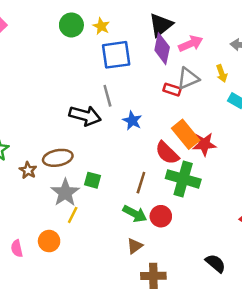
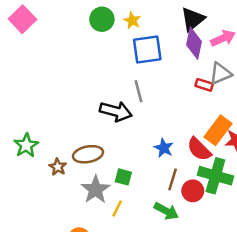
blue star: (132, 121) -> (164, 148), moved
orange rectangle: (186, 134) -> (218, 130), turned 76
yellow line: (73, 215) -> (117, 209), moved
red circle: (161, 216) -> (193, 191), moved

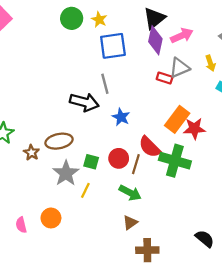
blue star: (164, 148) -> (121, 117), moved
red semicircle: (199, 149) -> (150, 147), moved
red circle: (193, 191) -> (119, 158), moved

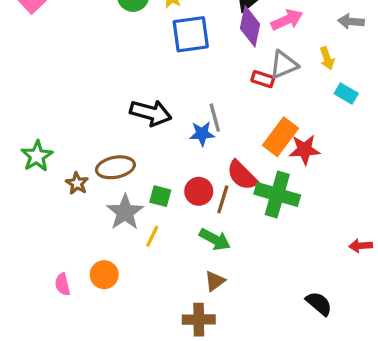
gray line: (105, 84) -> (215, 118), moved
blue star: (121, 117) -> (202, 134), turned -30
brown cross: (147, 250) -> (199, 320), moved

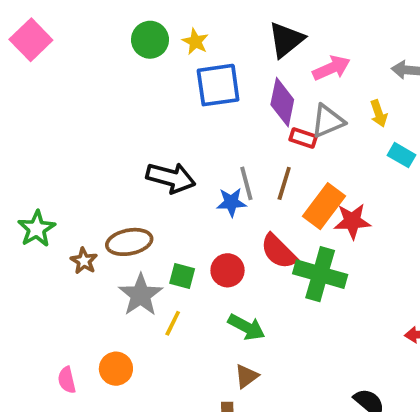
purple diamond: (250, 26) -> (282, 102), moved
brown line: (223, 199) -> (284, 183), moved

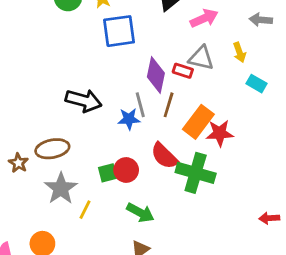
purple diamond: (282, 102) -> (156, 75), moved
gray triangle: (328, 121) -> (201, 58), turned 36
green square: (182, 276) -> (108, 173), moved, turned -30

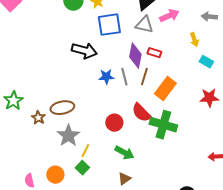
gray triangle: (201, 58) -> (144, 25), moved
black arrow: (84, 101) -> (84, 51), moved
blue star: (129, 119) -> (106, 77), moved
red star: (220, 133) -> (209, 98), moved
green square: (108, 173) -> (82, 168), moved, turned -32

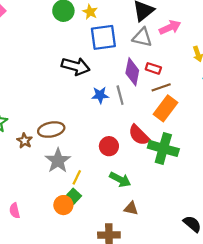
brown line: (144, 77) -> (161, 87), moved, turned 54
orange circle: (55, 175) -> (63, 205), moved
brown triangle: (124, 179) -> (131, 208), moved, turned 48

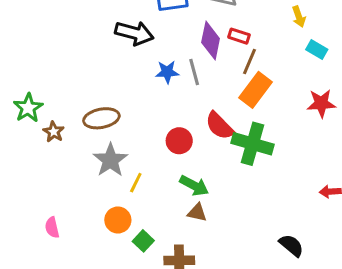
brown line: (161, 87) -> (249, 61), turned -48
brown star: (25, 141) -> (54, 132), moved
green square: (73, 196) -> (143, 241), moved
brown triangle: (131, 208) -> (197, 213), moved

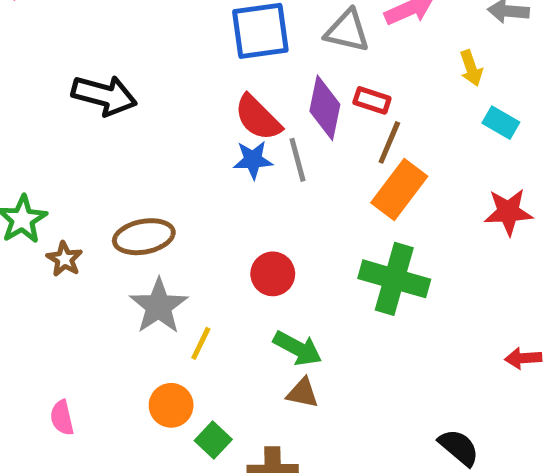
black arrow: (134, 33) -> (104, 95), moved
red semicircle: (220, 126) -> (258, 118), moved

